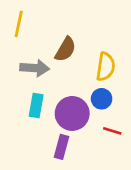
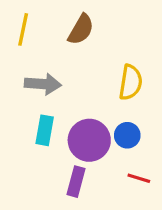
brown semicircle: (65, 49) -> (81, 29), moved
blue circle: (102, 99) -> (127, 135), moved
red line: (112, 131) -> (139, 178), moved

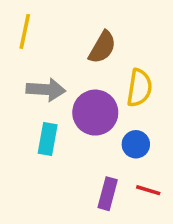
brown semicircle: (81, 29) -> (102, 47), moved
purple circle: (89, 140) -> (95, 113), moved
purple rectangle: (76, 182) -> (108, 194), moved

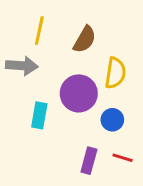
yellow line: (25, 31) -> (39, 31), moved
gray arrow: (46, 90) -> (22, 66), moved

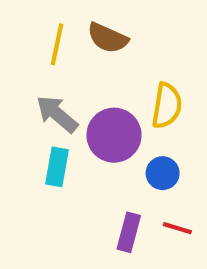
brown semicircle: (85, 39) -> (108, 38), moved, turned 84
gray arrow: (22, 66) -> (57, 114), moved, turned -144

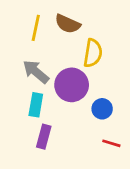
yellow semicircle: (167, 106) -> (93, 53), moved
purple rectangle: (129, 232) -> (44, 137), moved

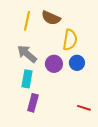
purple circle: (72, 85) -> (54, 64), size x0.7
blue circle: (102, 109) -> (77, 63), moved

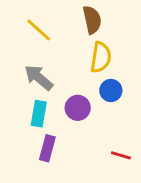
brown semicircle: (51, 18) -> (92, 20), moved, turned -126
yellow line: (27, 21) -> (39, 30), turned -60
purple circle: (54, 64) -> (78, 108), moved

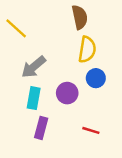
yellow line: (39, 30) -> (16, 28), moved
gray arrow: (39, 78) -> (34, 67), turned -80
red line: (121, 155) -> (91, 130), moved

